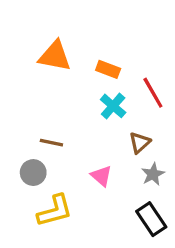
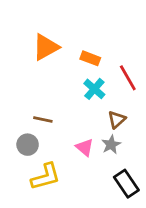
orange triangle: (55, 56) -> (46, 47), turned -40
gray star: (153, 174) -> (111, 145), moved

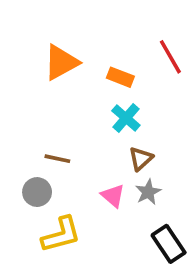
red line: (128, 78) -> (170, 57), moved
brown triangle: (117, 120) -> (141, 159), moved

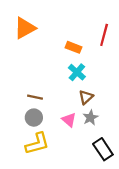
red line: (170, 57) -> (104, 35), turned 45
orange triangle: (61, 62) -> (25, 28), moved
gray circle: (37, 192) -> (34, 118), moved

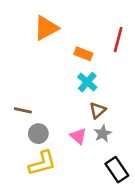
orange triangle: (25, 28) -> (46, 28), moved
brown line: (35, 97) -> (23, 110), moved

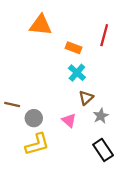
orange triangle: (46, 28) -> (41, 25), turned 35
brown line: (23, 110) -> (12, 105), moved
gray star: (103, 134) -> (101, 116), moved

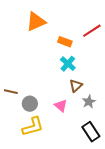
orange triangle: (41, 25) -> (36, 22), turned -30
red line: (104, 35) -> (92, 31), turned 42

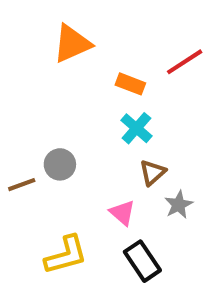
brown line: (11, 92) -> (22, 185), turned -32
gray circle: (30, 104) -> (60, 164), moved
black rectangle: (91, 132) -> (142, 261), moved

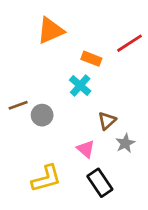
cyan cross: (136, 128) -> (80, 86), moved
brown line: (22, 185) -> (18, 105), moved

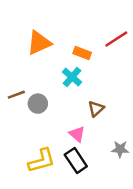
orange triangle: (51, 31) -> (39, 43), moved
gray star: (125, 143) -> (120, 149), moved, turned 30
black rectangle: (100, 183) -> (76, 161), moved

